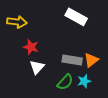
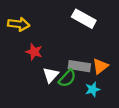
white triangle: (37, 67) -> (51, 75), moved
green semicircle: (65, 82) -> (67, 78), moved

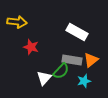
white rectangle: (84, 19) -> (77, 32), moved
white triangle: (51, 75) -> (44, 78), moved

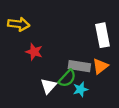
white rectangle: (77, 32) -> (103, 35), moved, turned 50
cyan star: (84, 81) -> (80, 89), moved

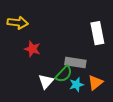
orange triangle: (100, 66) -> (95, 82), moved

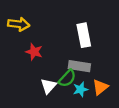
white rectangle: (97, 33) -> (84, 35), moved

